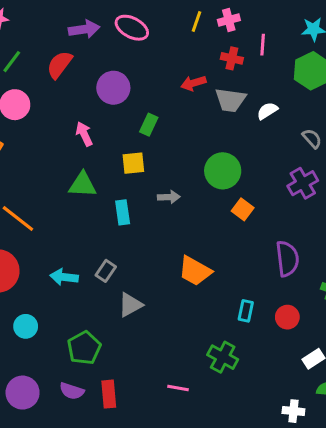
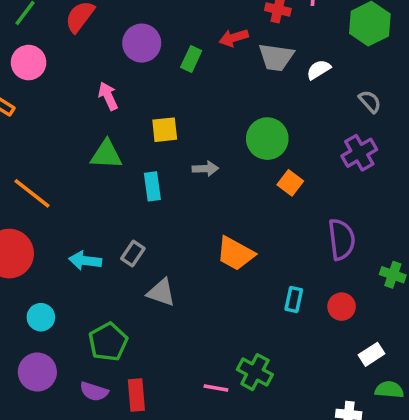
green rectangle: (149, 125) -> (191, 59), moved
gray triangle: (130, 305) -> (161, 292), turned 48
green cross: (223, 357) -> (255, 372), moved
purple circle: (23, 393) -> (37, 372), moved

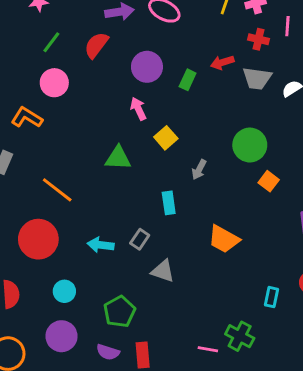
pink arrow: (108, 96) -> (138, 109), moved
yellow square: (165, 130) -> (166, 138), turned -35
gray arrow: (205, 169) -> (199, 170), turned 120
cyan rectangle: (152, 186) -> (169, 203), moved
cyan rectangle: (294, 300) -> (272, 297), moved

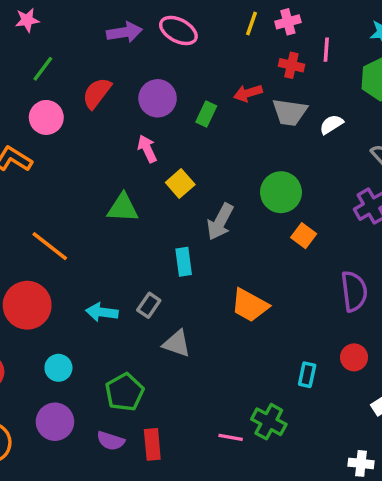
red semicircle: (96, 45) -> (97, 93), moved
gray arrow: (199, 170) -> (220, 222), size x1.5

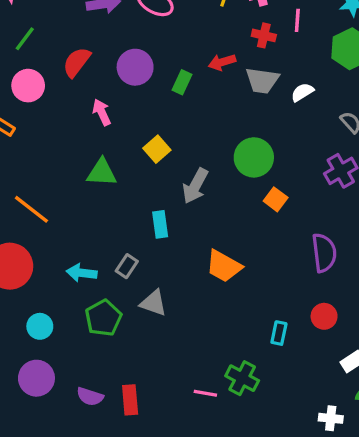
pink arrow: (147, 149) -> (102, 112), moved
green pentagon: (125, 392) -> (103, 318), moved

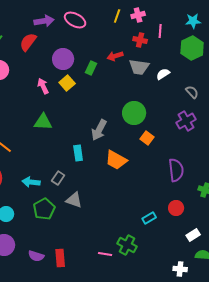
red semicircle: (77, 62) -> (28, 42), moved
yellow square: (157, 149) -> (67, 83), moved
orange trapezoid: (224, 266) -> (116, 160), moved
cyan rectangle: (279, 333) -> (149, 218), turned 48

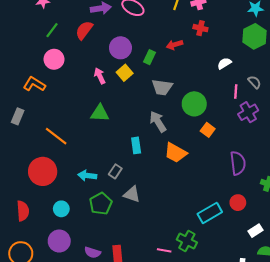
pink line: (160, 31) -> (236, 91), moved
gray trapezoid: (139, 67) -> (162, 87), moved
gray arrow: (99, 130) -> (158, 122), turned 120
cyan rectangle: (149, 218) -> (210, 213), size x1.6

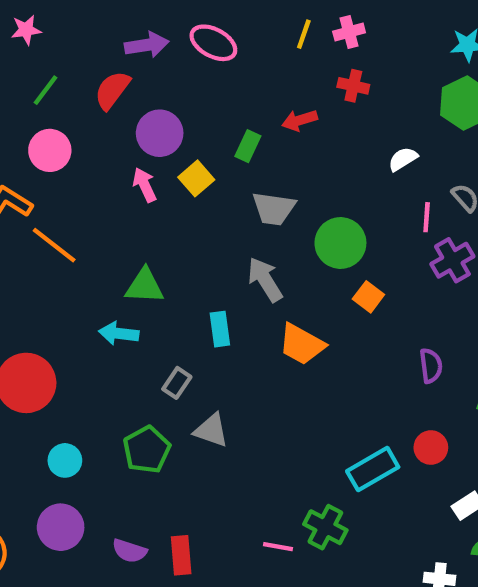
purple circle: (120, 48) -> (160, 133), moved
green triangle: (100, 113) -> (145, 286), moved
orange line: (56, 136) -> (54, 245), moved
purple semicircle: (238, 163) -> (431, 366), size x0.7
cyan arrow: (87, 176) -> (119, 333), moved

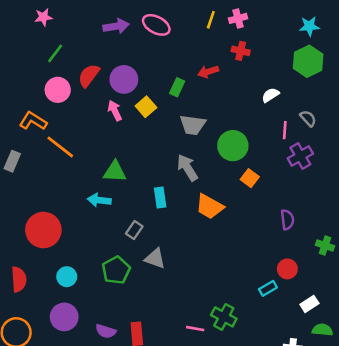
red semicircle: (112, 90) -> (89, 76), moved
cyan rectangle: (373, 469) -> (268, 288), moved, size x0.6

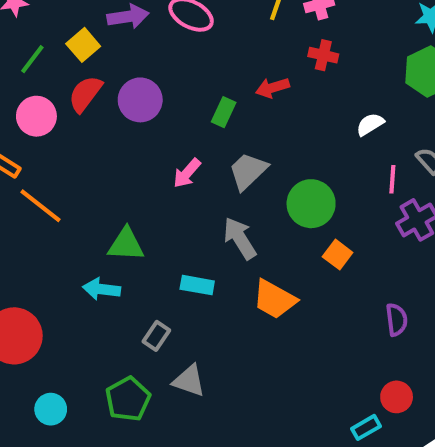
yellow square: (146, 107) -> (83, 45), moved
pink arrow: (115, 111) -> (187, 173), moved, turned -114
gray trapezoid: (193, 125) -> (248, 171), turned 128
cyan rectangle: (160, 198) -> (197, 285), turned -72

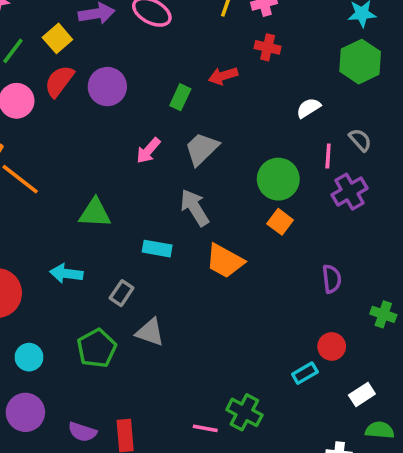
green circle: (311, 204) -> (278, 179), moved
cyan arrow: (102, 289) -> (66, 273), moved

